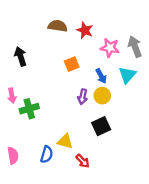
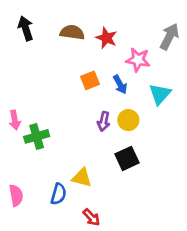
gray arrow: (135, 47) -> (169, 37), moved, turned 48
black arrow: (21, 56) -> (26, 28), moved
blue arrow: (101, 76) -> (120, 84), moved
red arrow: (83, 161) -> (91, 217), moved

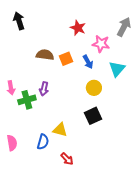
brown semicircle: (72, 32) -> (45, 55), moved
purple arrow: (104, 121) -> (44, 89), moved

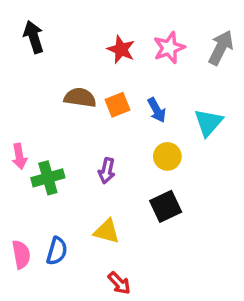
red star: (78, 28) -> (121, 49), moved
pink star: (101, 44) -> (169, 48), moved, turned -30
purple arrow: (44, 89) -> (107, 171), moved
blue semicircle: (43, 142) -> (57, 251), moved

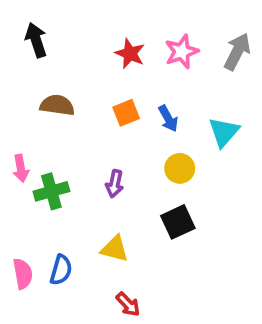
brown semicircle: (80, 98) -> (57, 105), moved

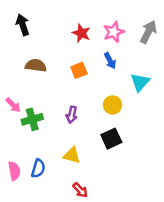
blue arrow: (168, 119) -> (110, 61), moved
pink arrow: (21, 168) -> (13, 105), turned -35

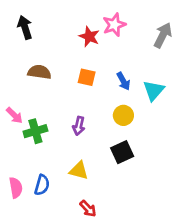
pink star: (114, 32) -> (114, 25), moved
blue arrow: (110, 61) -> (123, 81), moved
orange square: (79, 70) -> (87, 77), turned 35

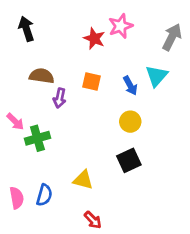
cyan triangle: (154, 90) -> (157, 76), moved
purple arrow: (79, 126) -> (60, 98), moved

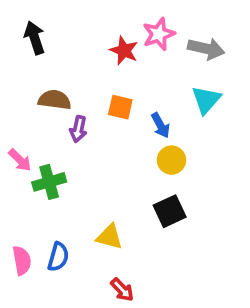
gray arrow: (172, 37) -> (206, 49), moved, turned 76
blue arrow: (130, 86) -> (161, 125), moved

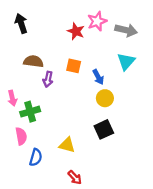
pink arrow: (20, 160) -> (12, 98), turned 32
pink semicircle: (22, 261) -> (21, 136), moved

